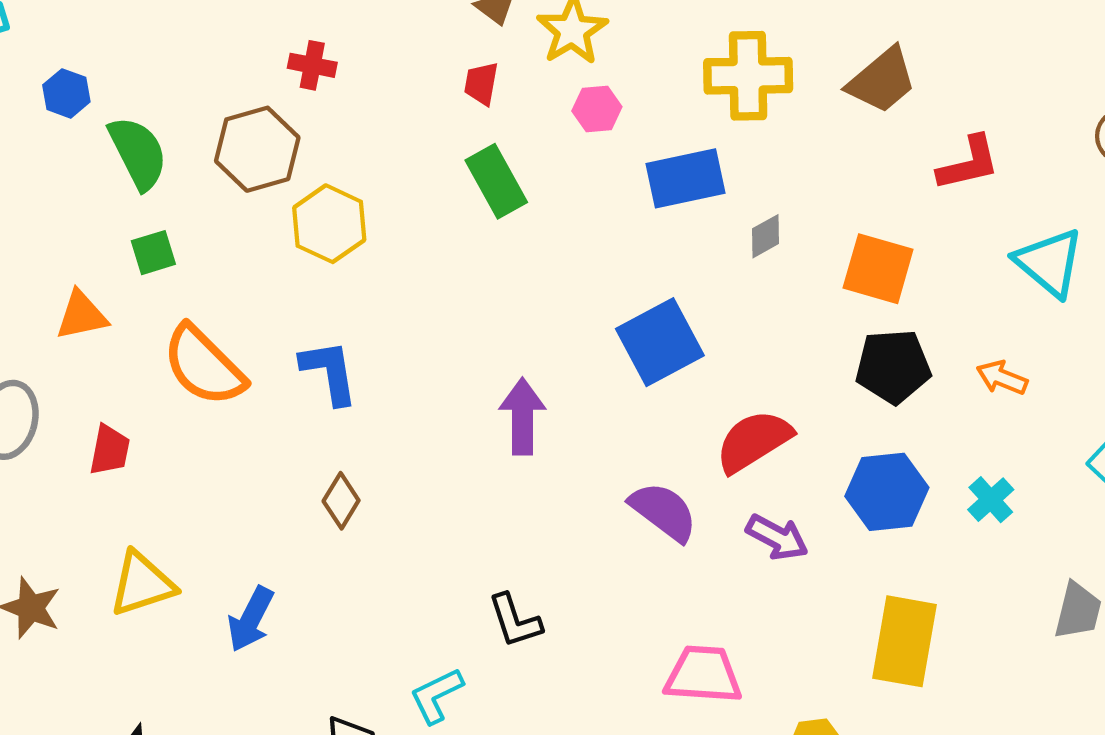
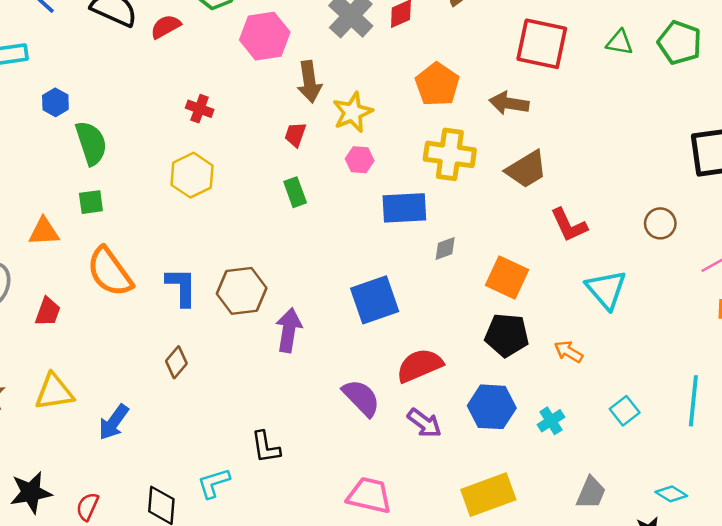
brown hexagon: (257, 149) -> (242, 291), moved
red L-shape: (969, 163) -> (569, 225), turned 69
green rectangle: (496, 181) -> (295, 192), size x0.7
yellow hexagon: (329, 224) -> (192, 175), moved
yellow rectangle: (905, 641) -> (488, 495), turned 51

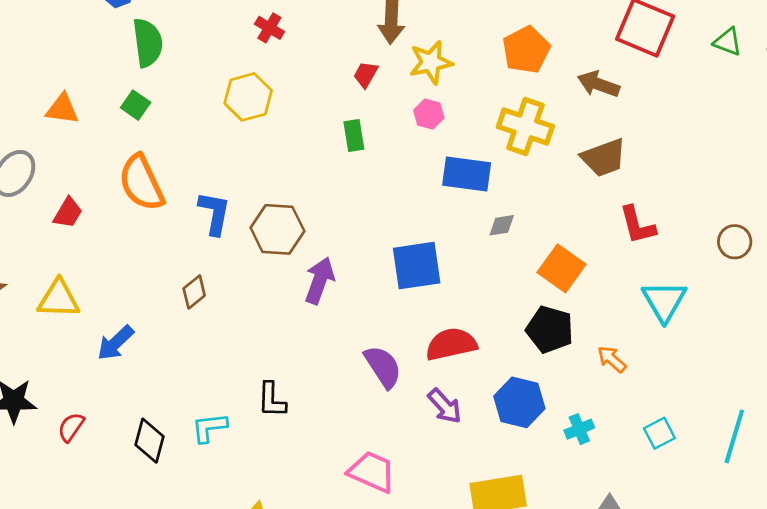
green square: (91, 202) -> (136, 105), turned 32
orange triangle: (44, 232) -> (62, 109), moved

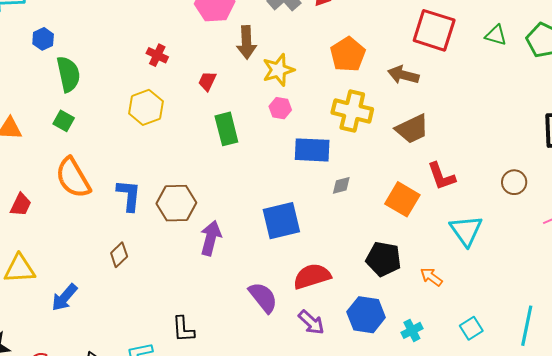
red trapezoid: (366, 74) -> (207, 81), moved
green rectangle: (354, 136) -> (226, 129), size x1.4
orange square: (561, 268) -> (402, 199), moved

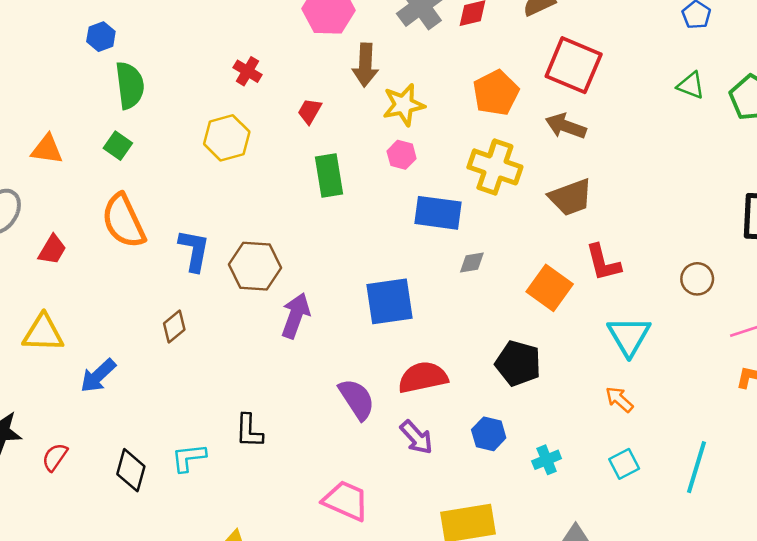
red square: (434, 30) -> (574, 65), moved
orange arrow: (431, 277) -> (619, 399), moved
blue hexagon: (366, 315) -> (489, 434), size x0.7

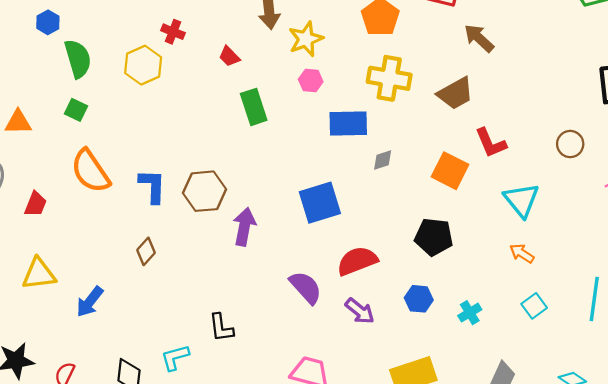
red trapezoid: (310, 111) -> (229, 56), turned -65
brown arrow: (566, 126) -> (479, 38), moved, turned 32
yellow hexagon: (227, 138) -> (143, 65), moved

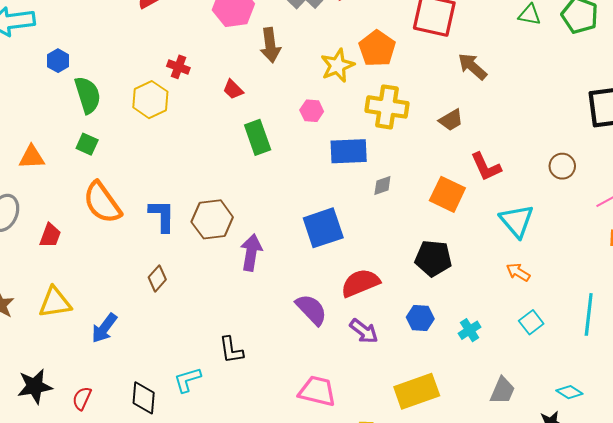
yellow star: (306, 39) -> (337, 66), moved
brown trapezoid: (455, 93) -> (451, 120), size x0.7

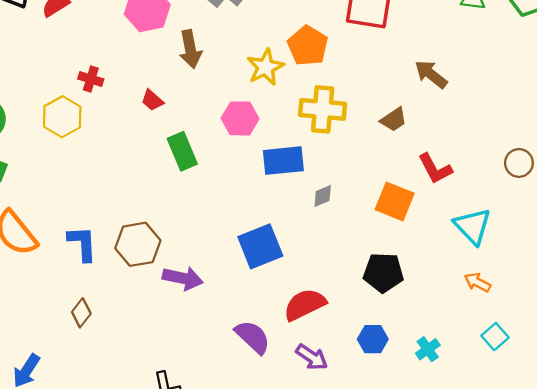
brown arrow: (472, 66) -> (431, 74), moved
pink hexagon: (312, 111) -> (240, 118), size x1.4
purple arrow: (251, 253) -> (183, 278), turned 96

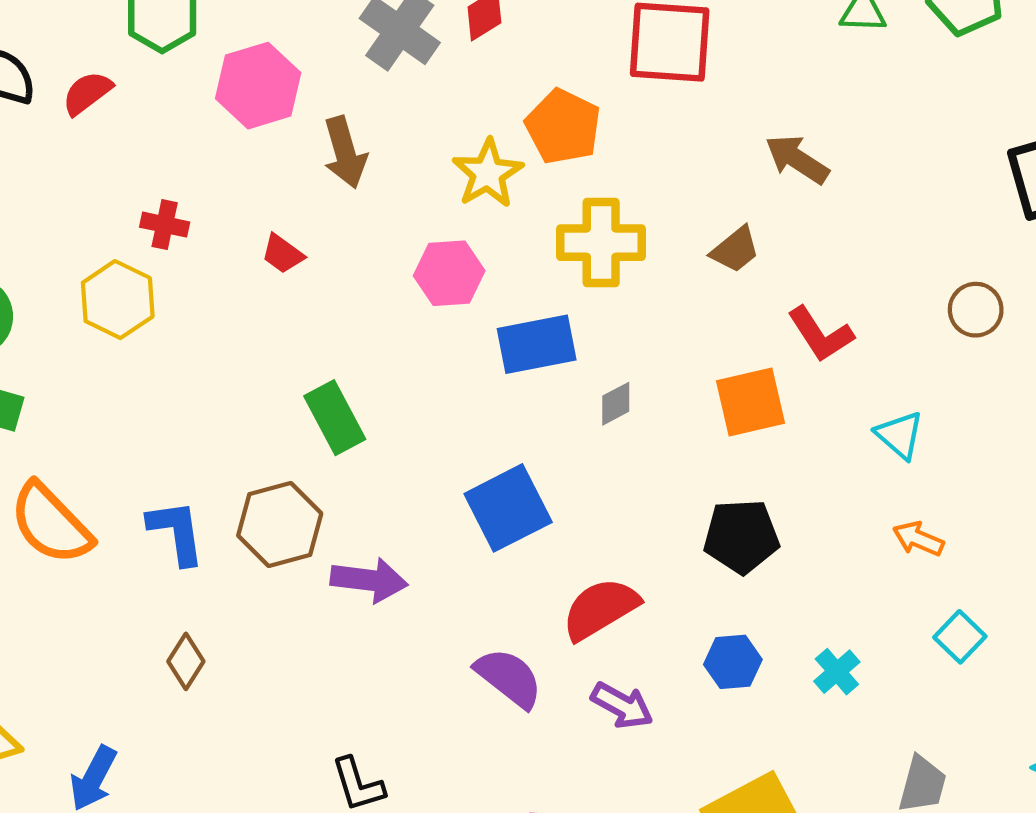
green rectangle: (182, 151) -> (335, 418), moved
orange square: (395, 201) -> (751, 402), turned -30
cyan triangle: (472, 226) -> (900, 435), size x0.7

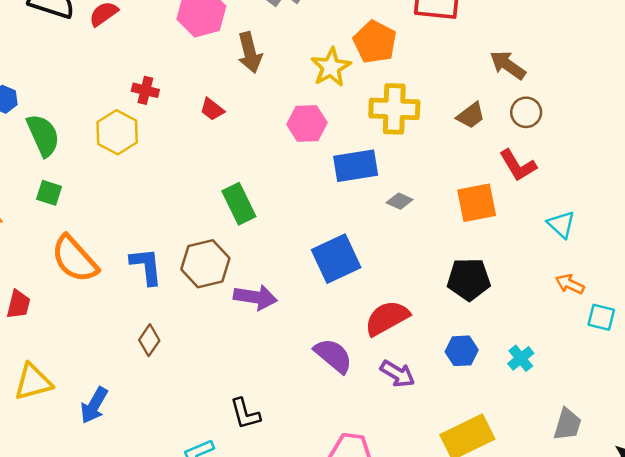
brown circle: (976, 310) -> (526, 112), moved
gray diamond: (616, 404) -> (400, 201), turned 50
cyan square: (960, 637) -> (601, 317), moved, turned -32

